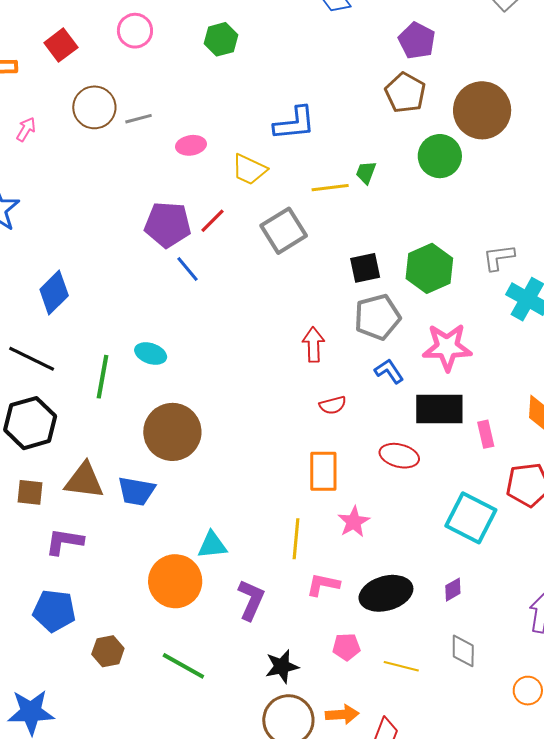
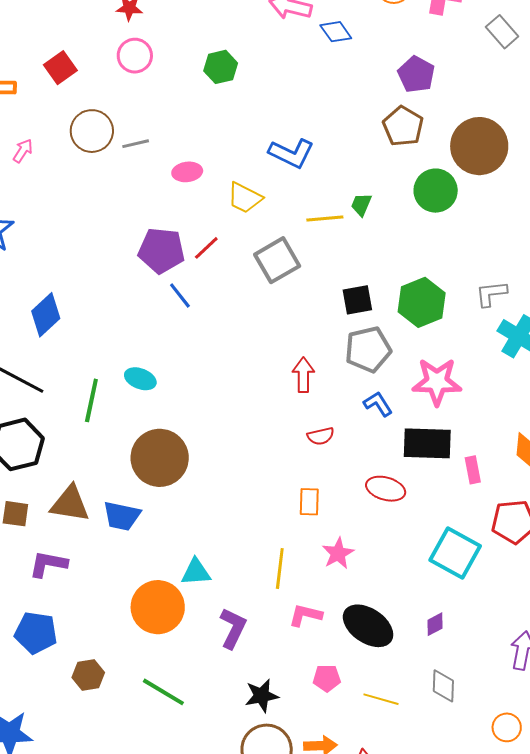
blue L-shape: (294, 123) -> (291, 153), turned 30
orange rectangle: (323, 471) -> (309, 502), size x0.7
black ellipse: (386, 593) -> (368, 626), turned 48

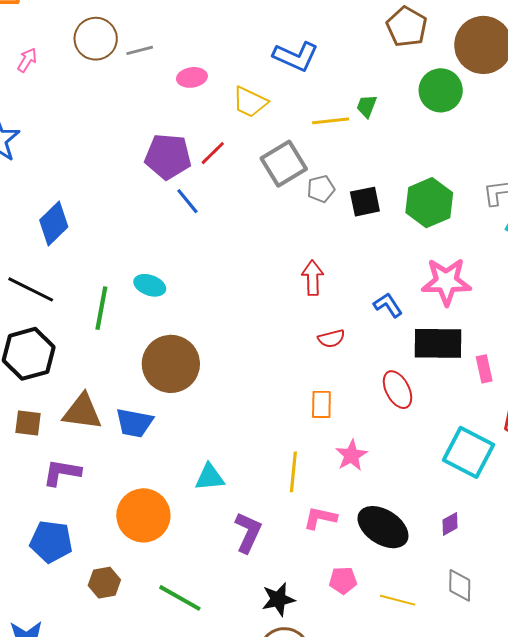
gray pentagon: (368, 349) -> (321, 189), moved, size x0.6
red ellipse: (386, 489) -> (397, 390), turned 48
orange circle: (158, 607) -> (143, 515), moved

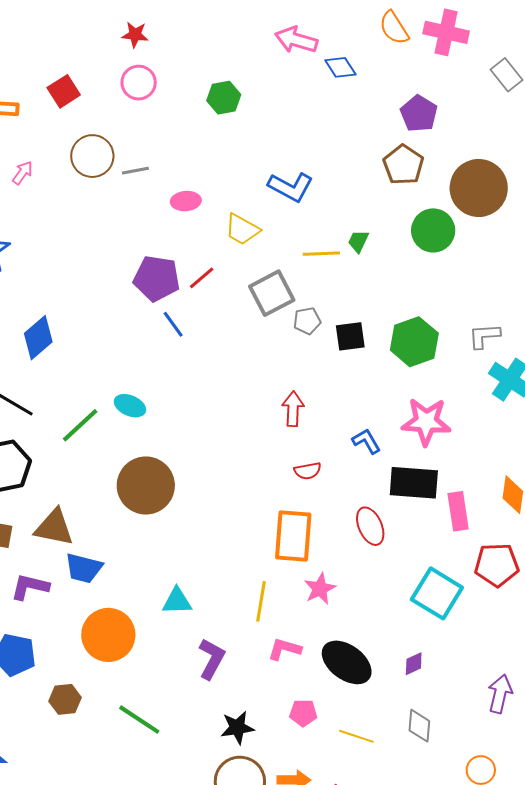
green line: (101, 308) -> (80, 425), turned 33
pink rectangle: (484, 369) -> (458, 511), size x1.4
orange rectangle: (321, 404) -> (293, 536), size x1.8
blue trapezoid: (134, 423) -> (84, 568), moved

